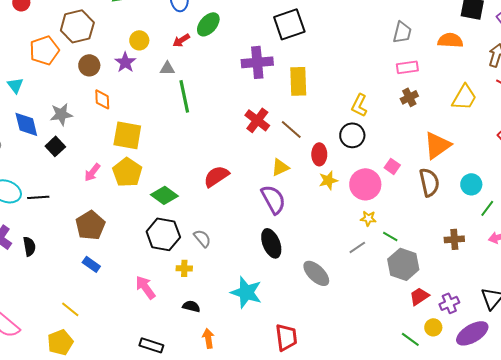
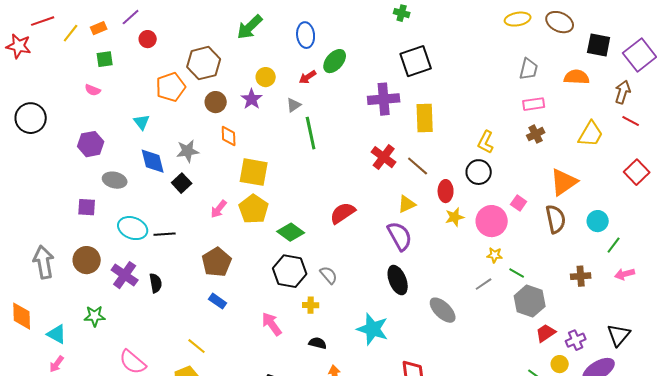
gray triangle: (167, 68) -> (294, 105), turned -35

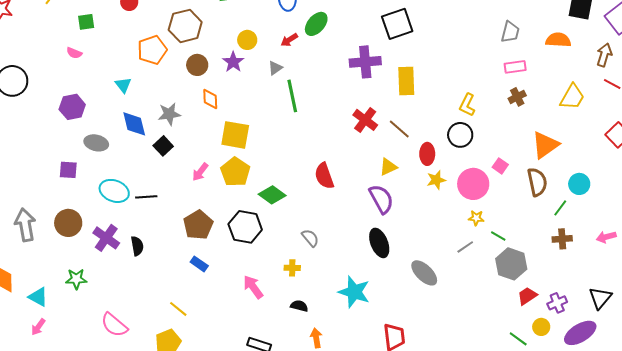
red semicircle: (343, 213) -> (324, 176), turned -76
green line: (614, 245) -> (560, 208), moved
black hexagon: (290, 271) -> (245, 227), moved

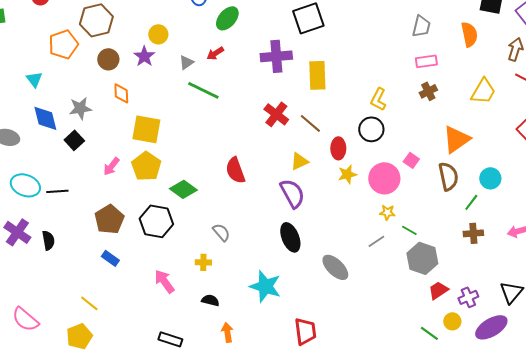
red arrow: (289, 40) -> (215, 53), moved
orange semicircle: (558, 40) -> (469, 34), turned 75
green line: (292, 96) -> (203, 90), turned -52

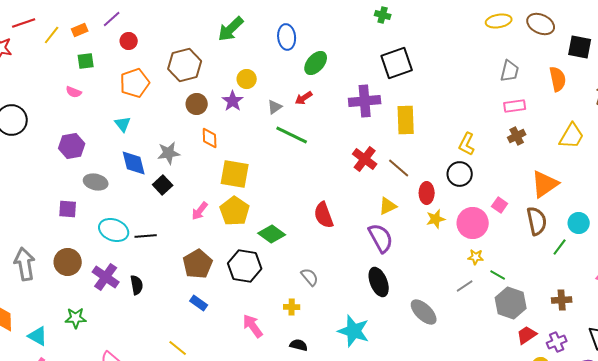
orange pentagon: (63, 44) -> (135, 83), moved
brown cross: (473, 233) -> (562, 300), moved

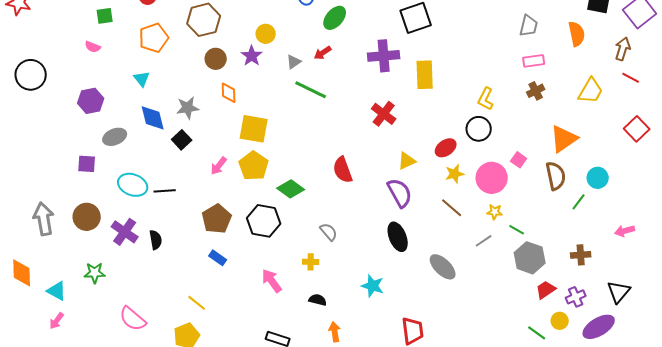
brown line: (399, 168) -> (452, 208), moved
gray ellipse: (96, 182) -> (115, 137), turned -35
red ellipse: (427, 193) -> (446, 148), turned 55
cyan star: (354, 331) -> (373, 286), size x0.7

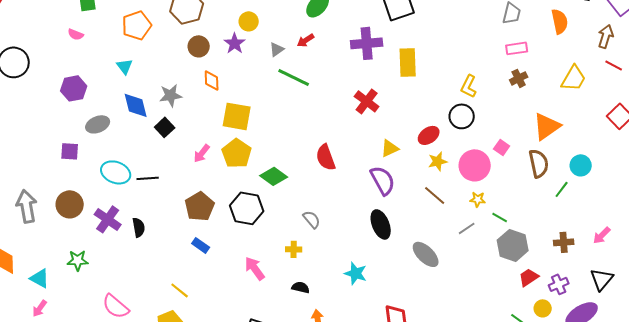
pink arrow: (625, 231) -> (602, 235), moved, turned -30

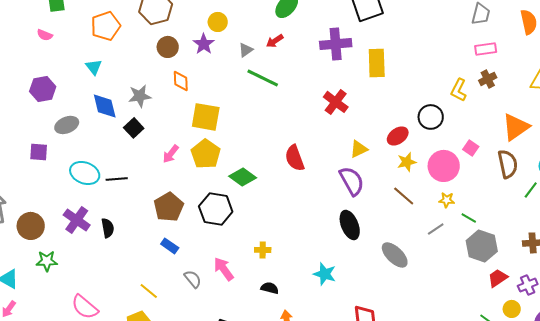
yellow L-shape: (469, 86) -> (459, 90), moved
brown circle: (70, 204) -> (31, 226), moved
gray semicircle: (312, 219) -> (193, 279), moved

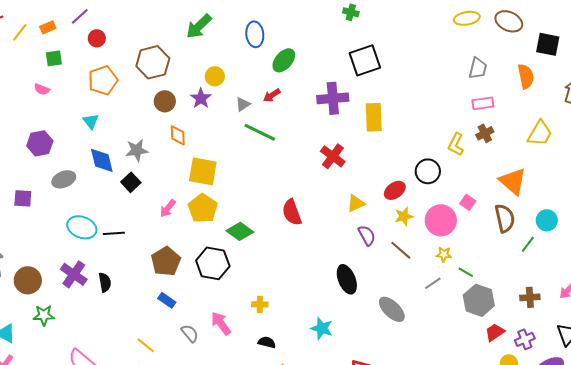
orange triangle: (516, 127) -> (513, 181), turned -44
purple square: (39, 152) -> (23, 198), moved
purple semicircle: (352, 181) -> (367, 235), moved, size x0.7

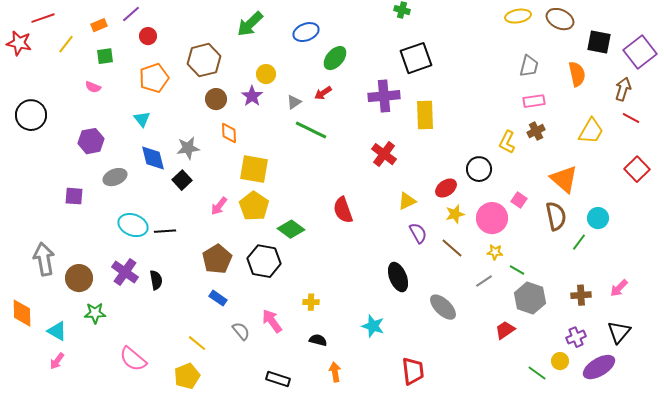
yellow line: (20, 32) -> (66, 44), moved
blue ellipse: (255, 34) -> (306, 32), turned 75
red trapezoid: (495, 332) -> (505, 330), moved

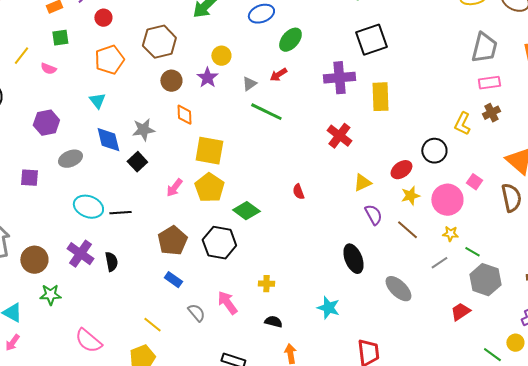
yellow line: (66, 44) -> (21, 56), moved
gray trapezoid: (529, 66) -> (484, 48), size x1.4
red semicircle: (343, 210) -> (298, 192), size x0.6

